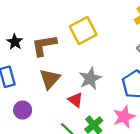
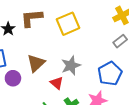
brown L-shape: (44, 45) -> (32, 18), moved
purple circle: (23, 110) -> (13, 78), moved

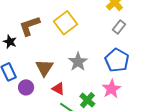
red triangle: (57, 83) -> (58, 89), moved

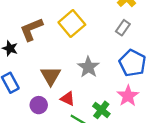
gray rectangle: (119, 27) -> (123, 28), moved
purple circle: (26, 87) -> (39, 105), moved

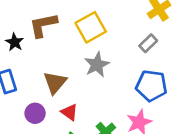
blue pentagon: (132, 63) -> (151, 86), turned -30
gray star: (88, 67) -> (97, 65), moved

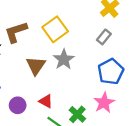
brown triangle: (55, 82) -> (36, 66), moved
blue pentagon: (151, 86) -> (111, 72), turned -30

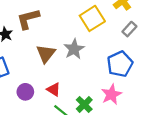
yellow square: (55, 29) -> (92, 18), moved
gray rectangle: (104, 37) -> (129, 29), moved

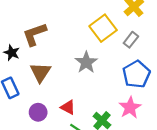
gray rectangle: (129, 29) -> (131, 40), moved
brown triangle: (46, 54) -> (40, 72), moved

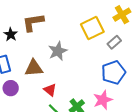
gray star: (86, 62) -> (58, 51), moved
brown triangle: (40, 72) -> (34, 68), moved, turned 42
purple circle: (38, 112) -> (11, 88), moved

